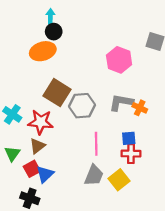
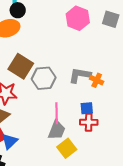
pink hexagon: (119, 60) -> (78, 18), moved
gray trapezoid: (94, 175) -> (57, 130), moved
yellow square: (119, 180) -> (67, 148), moved

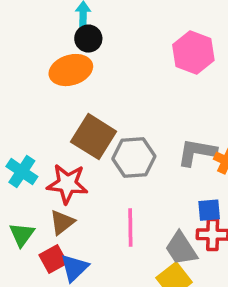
pink line: (57, 113) -> (130, 228), moved
gray trapezoid: (57, 130) -> (181, 249), moved, turned 125

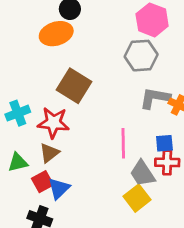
gray hexagon: (134, 158) -> (141, 56), moved
cyan cross: (22, 172) -> (18, 113), turned 35
pink line: (130, 228) -> (123, 143), moved
green triangle: (22, 235) -> (18, 162), turned 40

